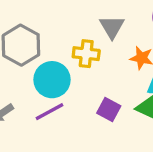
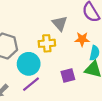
purple square: (109, 109) -> (68, 76), turned -32

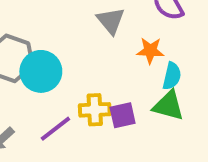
yellow cross: (47, 43) -> (95, 110), moved
cyan circle: (29, 64) -> (41, 71), moved

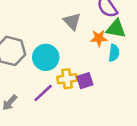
cyan circle: (41, 71) -> (46, 57), moved
green triangle: (169, 106) -> (116, 29), moved

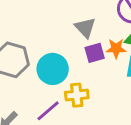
purple square: (85, 81) -> (95, 53), moved

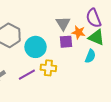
orange star: (116, 48) -> (79, 32), moved

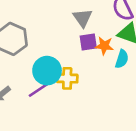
orange star: (79, 32) -> (104, 46), moved
cyan circle: (36, 47) -> (47, 71), moved

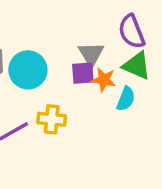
gray triangle: (83, 18) -> (91, 54), moved
cyan circle: (47, 71) -> (28, 70), moved

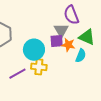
purple semicircle: (132, 32) -> (71, 15), moved
cyan circle: (28, 70) -> (34, 50), moved

